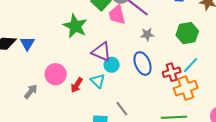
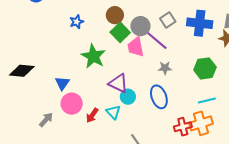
blue triangle: (27, 43) -> (62, 83), moved
cyan line: (191, 65) -> (207, 101), turned 30
red cross: (172, 72) -> (183, 127), moved

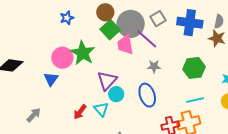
gray circle: (140, 26) -> (131, 24), size x1.4
purple triangle: (118, 83) -> (107, 81), turned 45
pink circle: (72, 104) -> (62, 58), moved

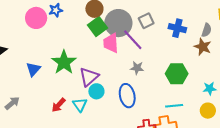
blue cross: (190, 23) -> (177, 28), size x0.7
green star: (83, 53) -> (64, 62), moved
pink circle: (62, 58) -> (36, 18), moved

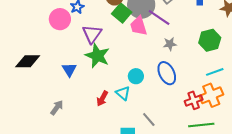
purple triangle: (89, 77) -> (92, 34), moved

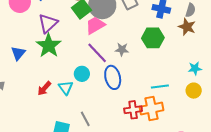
purple line: (159, 18) -> (97, 53), moved
pink trapezoid: (139, 26) -> (95, 25), turned 65
green hexagon: (210, 40) -> (153, 38), moved

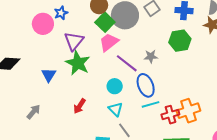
pink trapezoid: (95, 25) -> (109, 42), moved
cyan line: (160, 86) -> (151, 104), moved
cyan triangle: (66, 88) -> (115, 109), moved

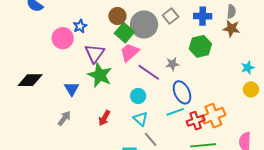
blue ellipse: (146, 85) -> (182, 92), moved
gray arrow: (33, 112) -> (64, 118), moved

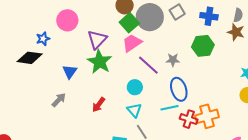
blue star: (80, 26) -> (43, 39), moved
red cross: (196, 121) -> (189, 119), turned 30

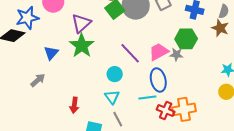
blue star: (43, 39) -> (27, 18), size x1.6
pink trapezoid: (132, 43) -> (159, 52), moved
gray star: (173, 60) -> (176, 55), moved
red arrow: (99, 105) -> (74, 105), moved, turned -35

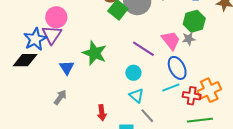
purple triangle: (81, 23) -> (52, 35), moved
pink trapezoid: (159, 52) -> (171, 40), turned 95

